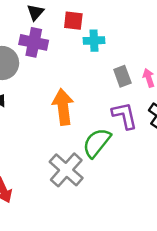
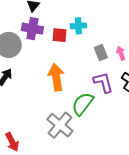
red square: (73, 21) -> (60, 35), moved

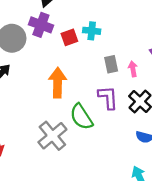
red square: (60, 35) -> (69, 37), turned -35
green semicircle: (83, 104) -> (81, 117), turned -80

